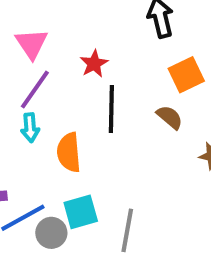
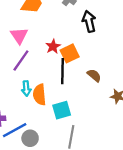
orange square: (186, 75) -> (70, 53), moved
cyan arrow: (30, 128) -> (26, 89), moved
cyan square: (81, 212) -> (62, 110), moved

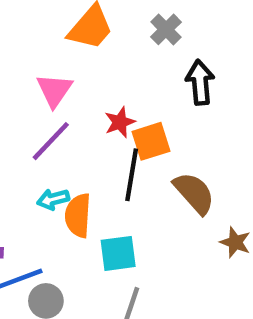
brown semicircle: (94, 75) -> (194, 193), size x1.5
cyan arrow: (26, 89) -> (53, 199), turned 72

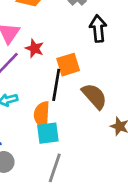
red star: (120, 122) -> (35, 48), moved, turned -30
orange semicircle: (78, 215) -> (42, 115), moved

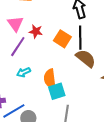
orange square: (68, 65) -> (62, 39), turned -30
black line: (56, 85) -> (80, 38), moved

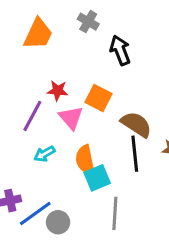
pink triangle: (15, 24) -> (71, 118), moved
black line: (80, 38) -> (135, 154), moved

